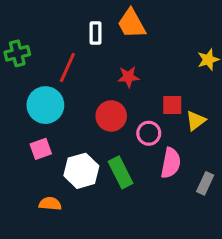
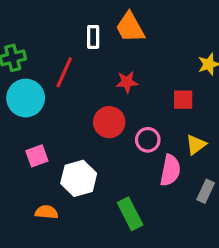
cyan circle: (45, 105) -> (26, 98), moved
red square: (172, 105) -> (183, 100), moved
yellow triangle: (196, 121) -> (196, 145), moved
green rectangle: (121, 172) -> (130, 214), moved

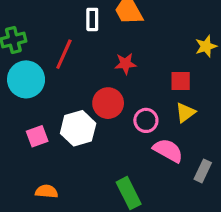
yellow triangle: (196, 145) -> (185, 113), moved
pink semicircle: (170, 170) -> (168, 150), turned -72
white hexagon: (79, 178) -> (78, 128), moved

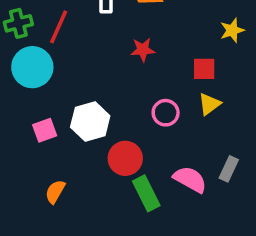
red line: (64, 54) -> (59, 27), moved
red circle: (108, 103) -> (125, 158), moved
pink semicircle: (168, 150) -> (190, 179), moved
orange semicircle: (47, 191) -> (55, 192), turned -65

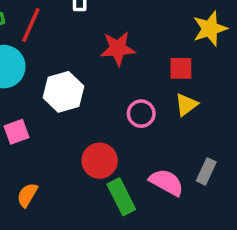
yellow star: (232, 30) -> (210, 29), size x1.4
red star: (143, 50) -> (118, 49), size x1.4
white hexagon: (90, 121) -> (63, 92), moved

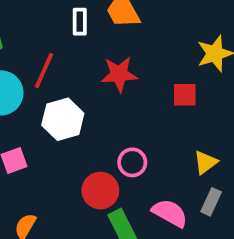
red line: (31, 25) -> (44, 70), moved
yellow triangle: (186, 105) -> (205, 162), moved
pink circle: (141, 114) -> (132, 162), moved

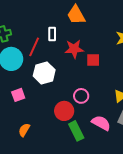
white rectangle: (80, 22) -> (52, 34), moved
red square: (185, 95) -> (93, 60), moved

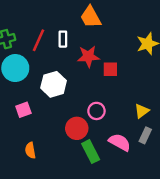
red line: (34, 47) -> (38, 40), moved
orange semicircle: (24, 130) -> (30, 150), turned -40

